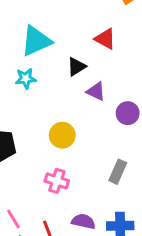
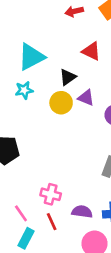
yellow circle: (62, 135) -> (61, 103), moved
pink cross: (57, 181) -> (51, 194), moved

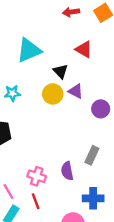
black triangle: (68, 77) -> (61, 71), turned -42
cyan star: (24, 90) -> (12, 93), moved
purple semicircle: (82, 212) -> (67, 171), moved, turned -114

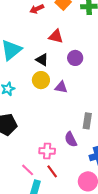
purple triangle: (76, 91) -> (61, 87), moved
purple circle: (101, 109) -> (75, 58), moved

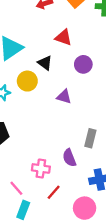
yellow circle: (41, 80) -> (27, 81), moved
red line: (52, 171) -> (54, 192), moved, turned 72

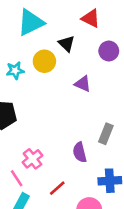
pink cross: (41, 168) -> (32, 159), moved, turned 36

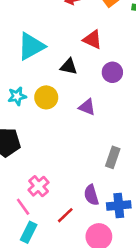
black triangle: (67, 44) -> (69, 66), turned -30
yellow circle: (44, 61) -> (46, 97), moved
purple semicircle: (80, 152) -> (91, 195), moved

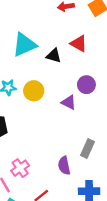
black triangle: (69, 66) -> (54, 56), moved
purple circle: (112, 72) -> (86, 85), moved
purple semicircle: (91, 195) -> (64, 166), moved

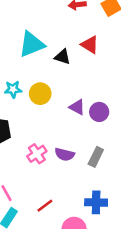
purple circle: (86, 85) -> (99, 112), moved
purple semicircle: (64, 166) -> (65, 154), moved, turned -66
pink cross: (20, 168) -> (37, 154), moved

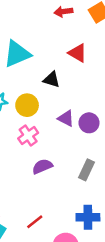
black triangle: (63, 57) -> (52, 80), moved
pink cross: (37, 154) -> (28, 136), moved
purple semicircle: (65, 154) -> (42, 166), moved, turned 144

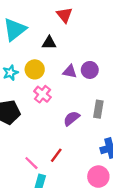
red triangle: (78, 53) -> (64, 15), turned 36
purple semicircle: (42, 166) -> (72, 118), moved
red line: (35, 222) -> (56, 155), moved

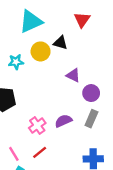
yellow circle: (35, 69) -> (41, 51), moved
purple circle: (90, 70) -> (91, 93), moved
pink cross: (42, 94) -> (37, 126), moved

